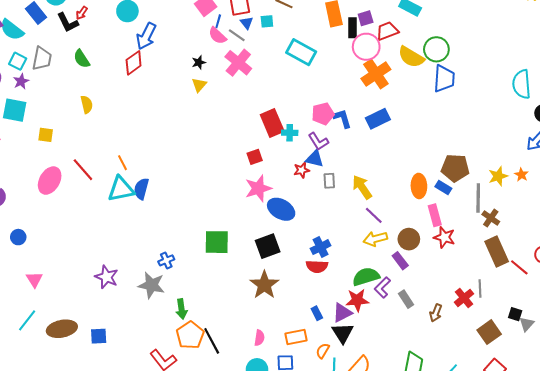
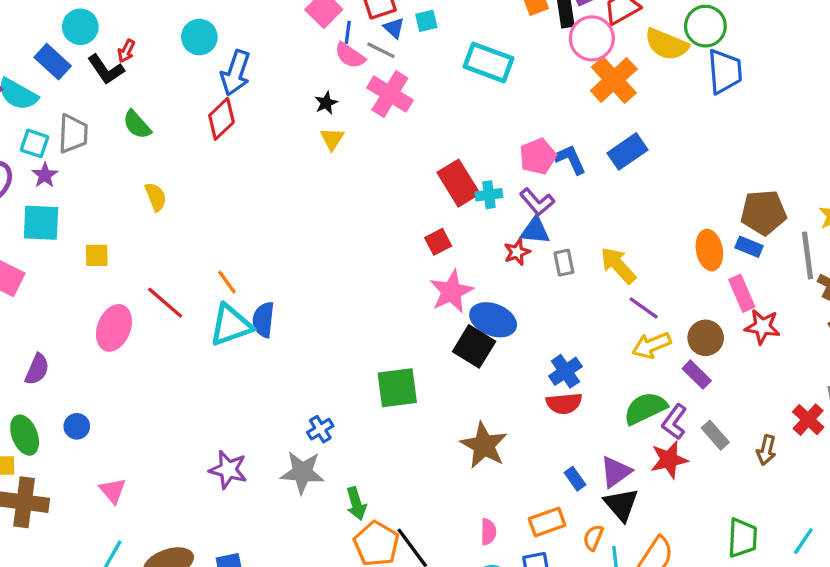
black square: (268, 246) -> (474, 346), moved, turned -30
red star: (357, 300) -> (669, 460), moved

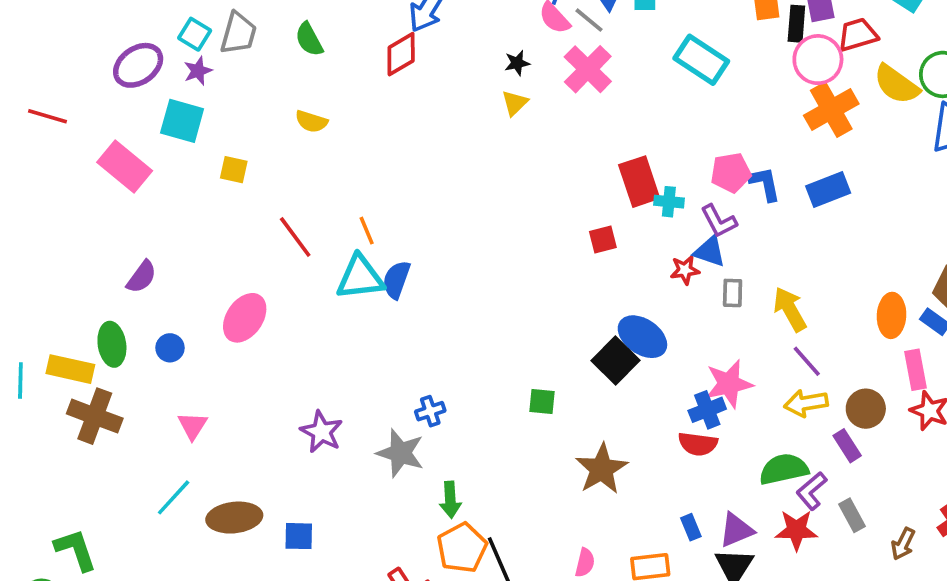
yellow semicircle: (156, 197) -> (311, 121), turned 116
pink star: (451, 292) -> (729, 384), moved
pink ellipse: (114, 328) -> (245, 318), moved
green square: (397, 388) -> (542, 402), moved, size x0.6

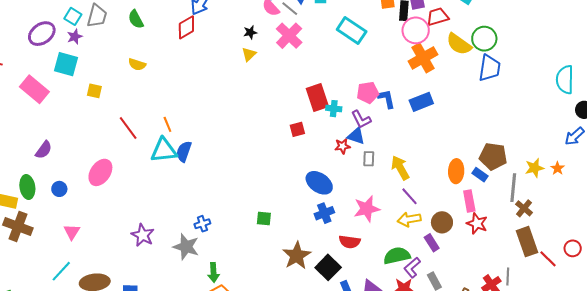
black square: (616, 361) -> (328, 267), moved
blue cross: (707, 410) -> (324, 213), moved

